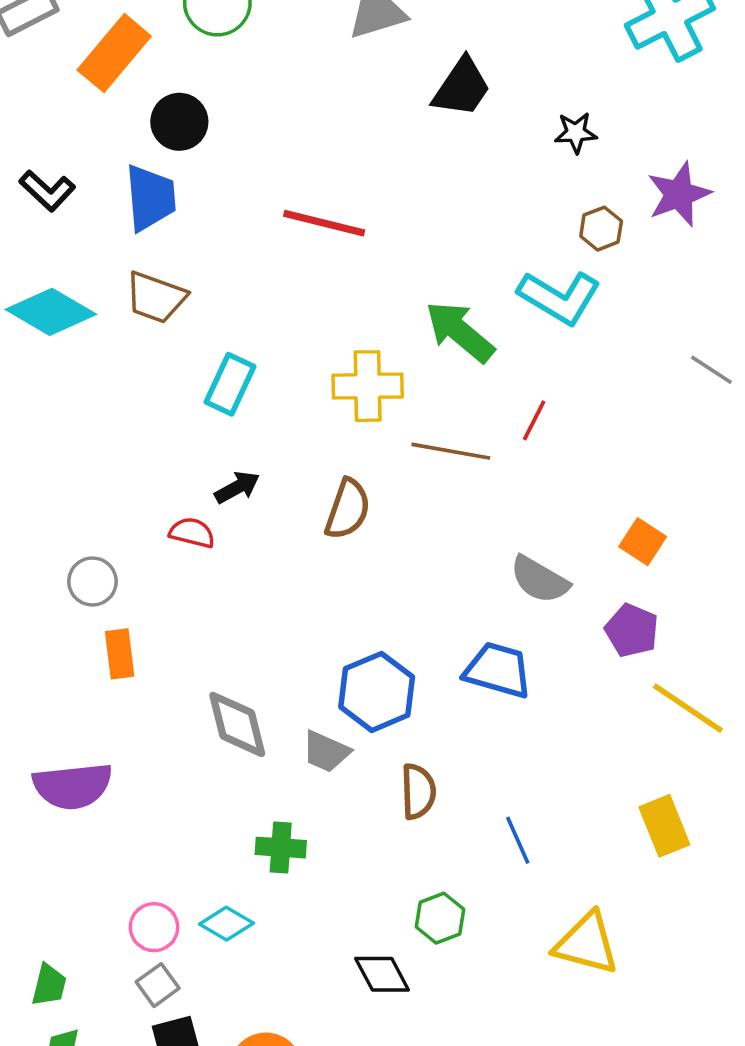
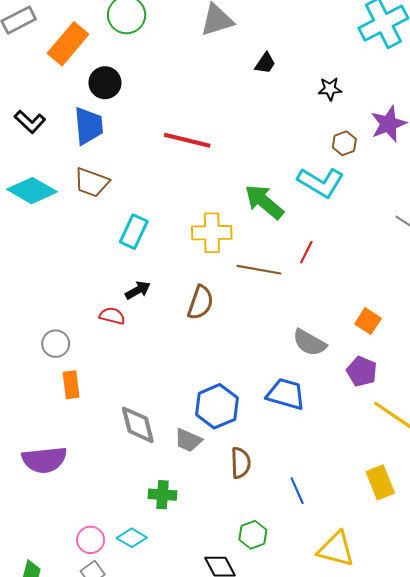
black trapezoid: (462, 87) -> (265, 63), size x0.6

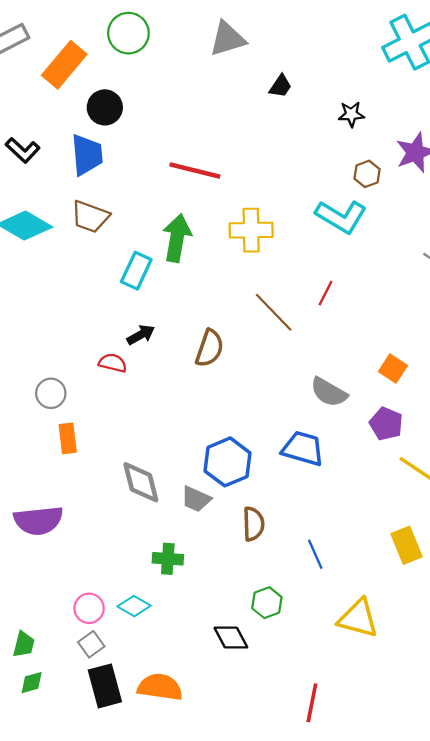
green arrow: (264, 202) -> (177, 238), moved, turned 60
yellow cross: (212, 233) -> (251, 230), moved
brown line: (259, 270) -> (274, 312), turned 36

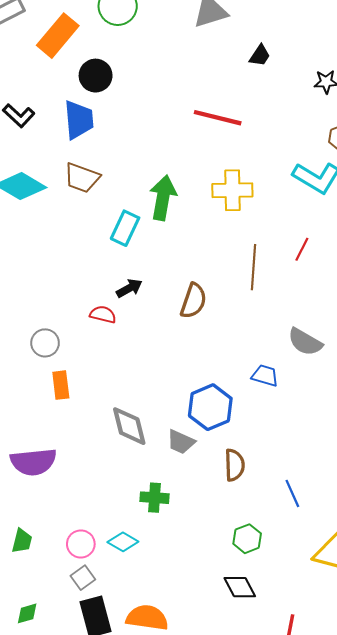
red line: (195, 170) -> (218, 118), moved
brown line: (274, 312) -> (253, 267), turned 48
blue trapezoid: (303, 448) -> (265, 376), moved, size x0.7
black diamond: (231, 638) -> (240, 587), moved
green trapezoid: (24, 644) -> (22, 541), moved

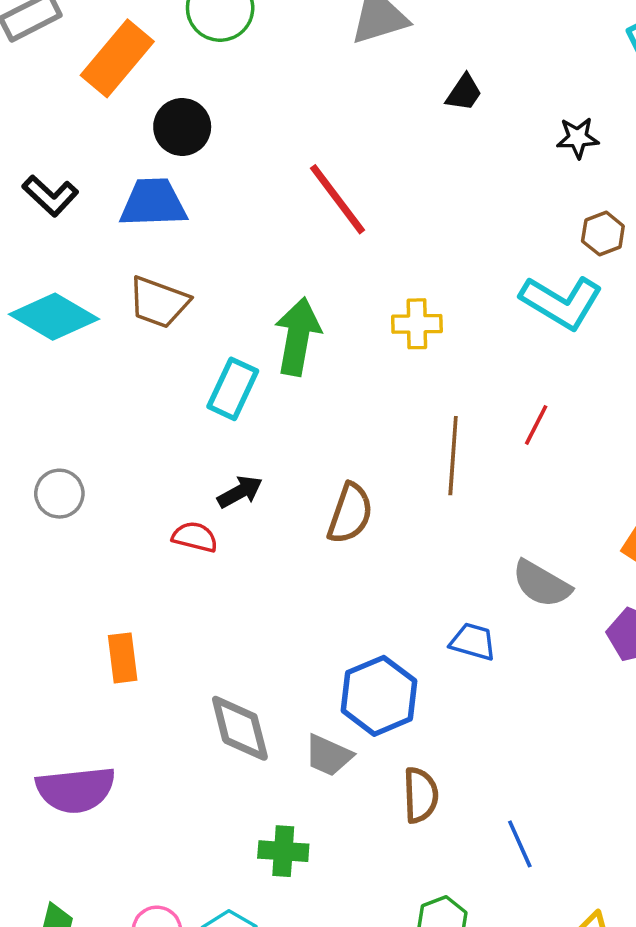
red line: (218, 118) -> (337, 199), moved, turned 39
blue trapezoid: (79, 120) -> (153, 203), turned -87
yellow cross: (232, 190) -> (417, 324), size x0.7
gray circle: (45, 343) -> (59, 494), moved

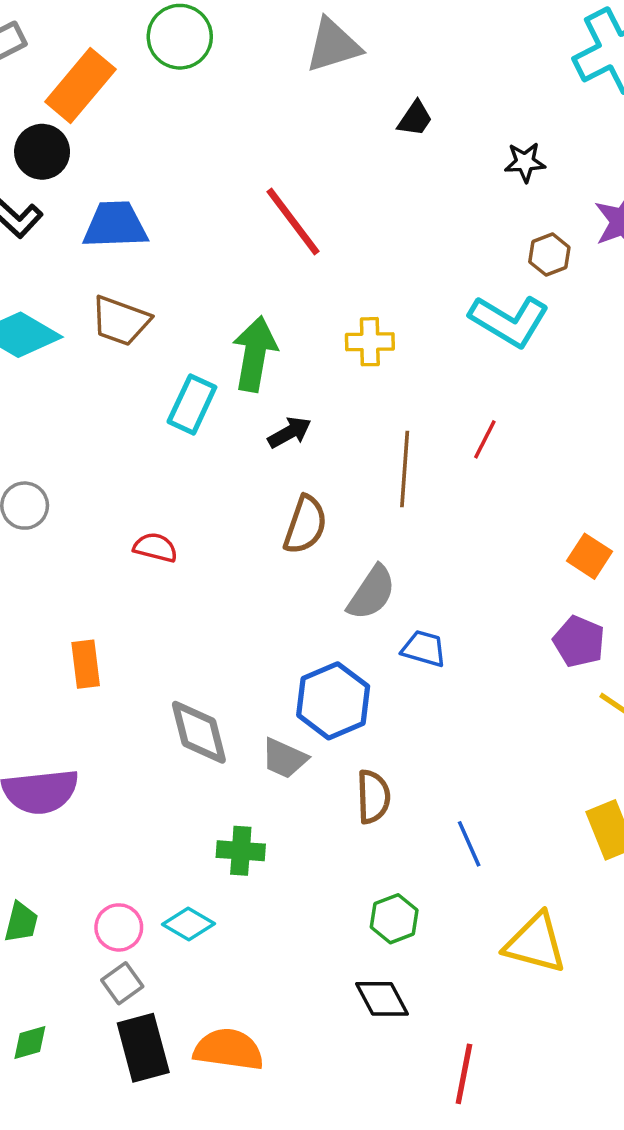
black circle: (182, 127) -> (42, 152), moved
black arrow: (240, 492) -> (290, 432), moved
gray semicircle: (542, 584) -> (372, 593), moved, turned -86

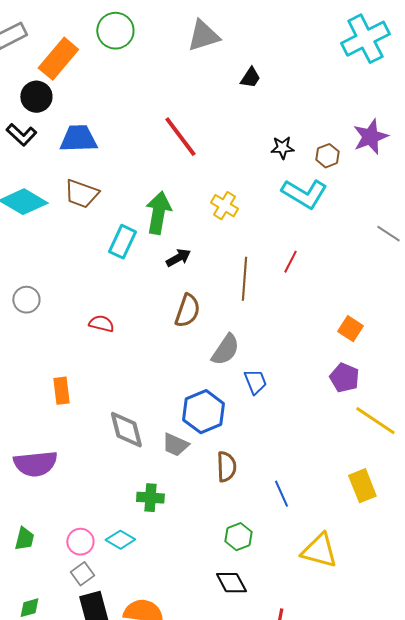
black star: (525, 162) -> (282, 148), moved
yellow cross: (370, 342) -> (224, 206), turned 32
blue trapezoid: (424, 649) -> (255, 382), turned 52

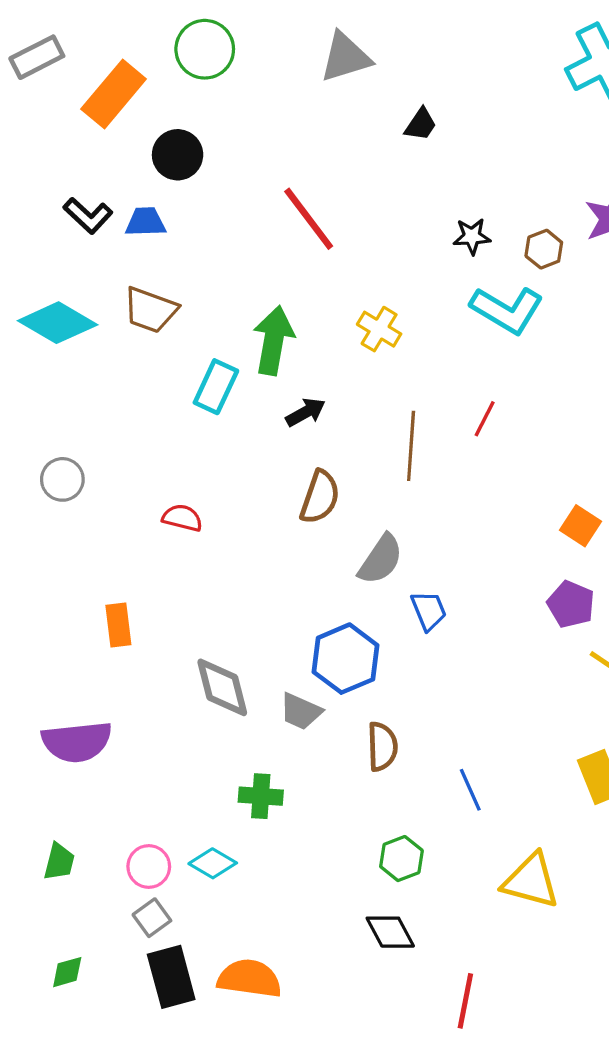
black circle: (36, 97) -> (178, 155), moved
black L-shape: (21, 135) -> (88, 216), moved
blue trapezoid: (78, 139) -> (146, 222), size x0.7

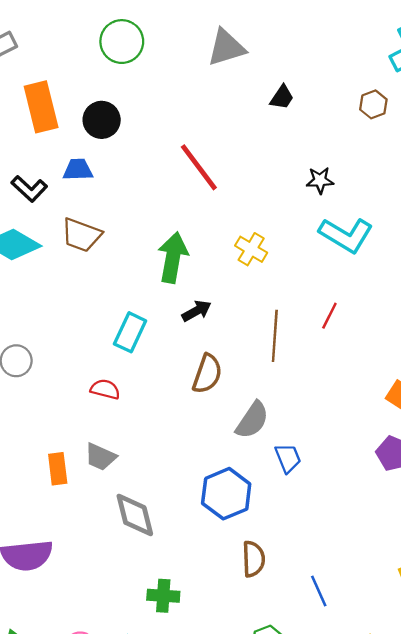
orange rectangle: (114, 94) -> (41, 107), moved, turned -54
black L-shape: (88, 216) -> (29, 189), moved
brown hexagon: (544, 249) -> (373, 104), moved
cyan rectangle: (216, 387) -> (130, 332), moved
gray trapezoid: (301, 711) -> (100, 457), moved

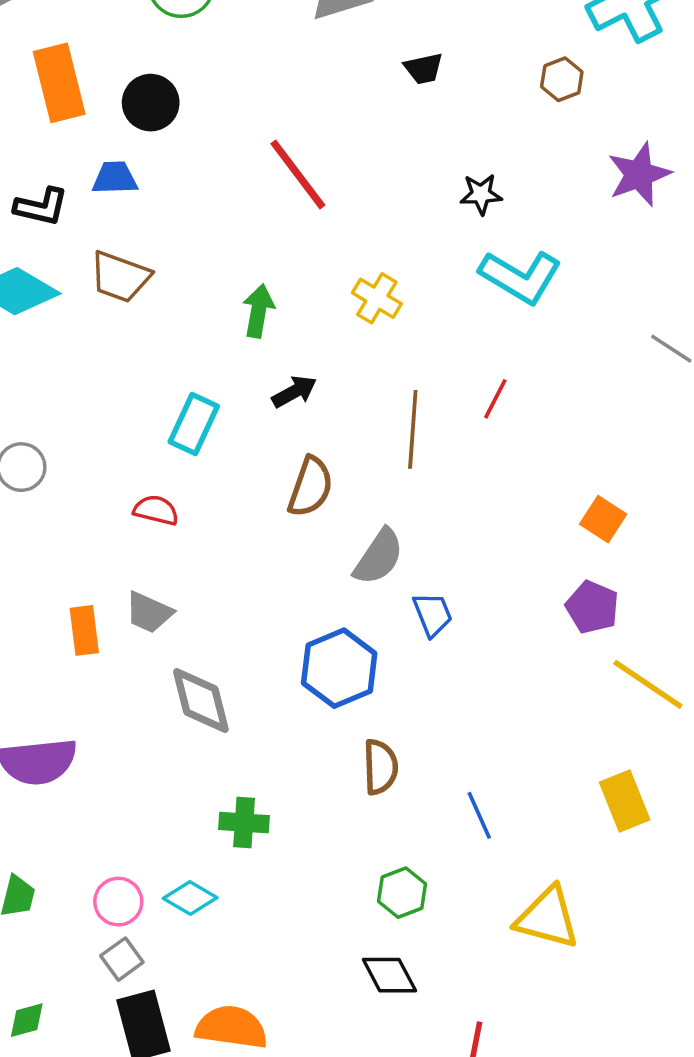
black trapezoid: (282, 97) -> (424, 68), turned 44
black L-shape: (29, 189) -> (41, 207), turned -30
green arrow: (173, 258) -> (258, 311), size x0.7

